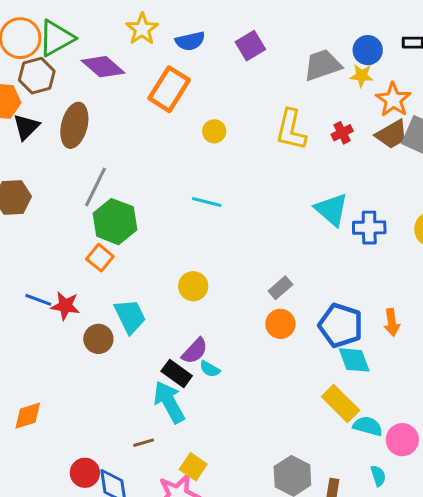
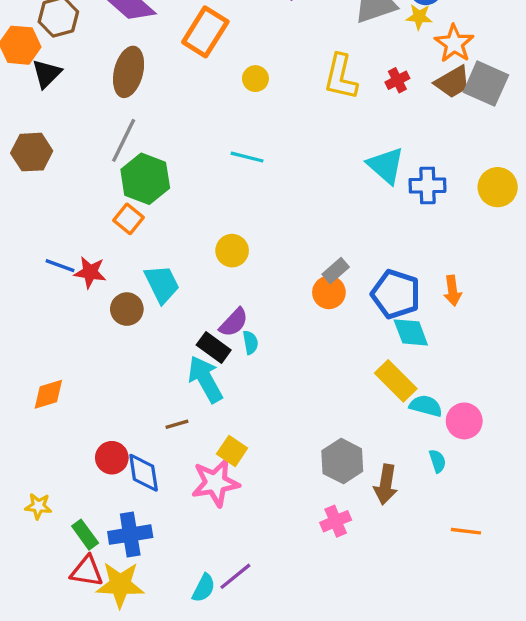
brown ellipse: (74, 125) -> (129, 72), moved
gray rectangle: (280, 288) -> (336, 271), moved
cyan semicircle: (210, 369) -> (250, 342), turned -130

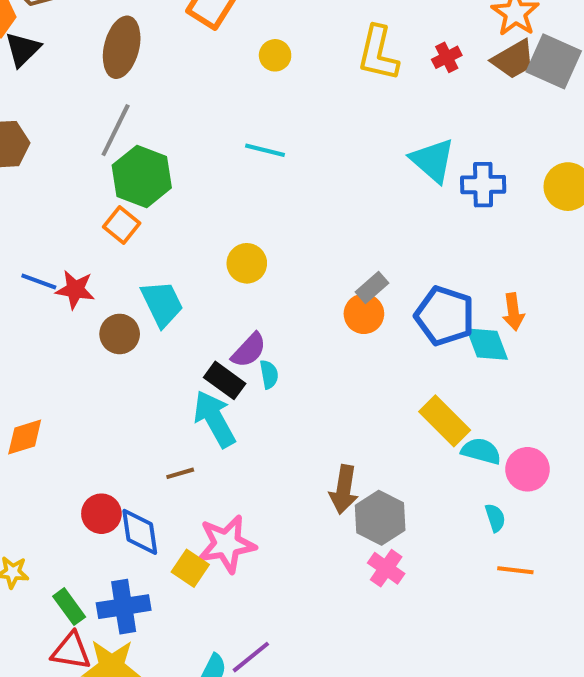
cyan diamond: (411, 332) -> (487, 344), moved
yellow square: (232, 451) -> (190, 568), moved
brown arrow: (386, 484) -> (344, 489), moved
pink cross: (336, 521) -> (386, 568), moved, turned -32
orange line: (466, 531) -> (515, 570), moved

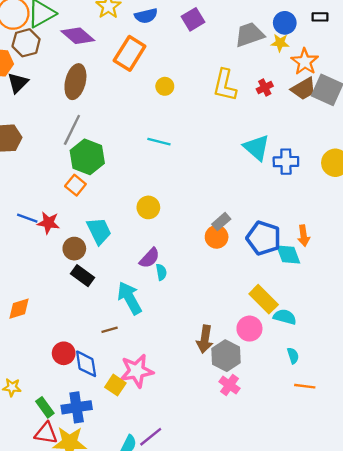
black rectangle: (225, 380) -> (82, 276), moved
pink circle: (527, 469) -> (249, 329), moved

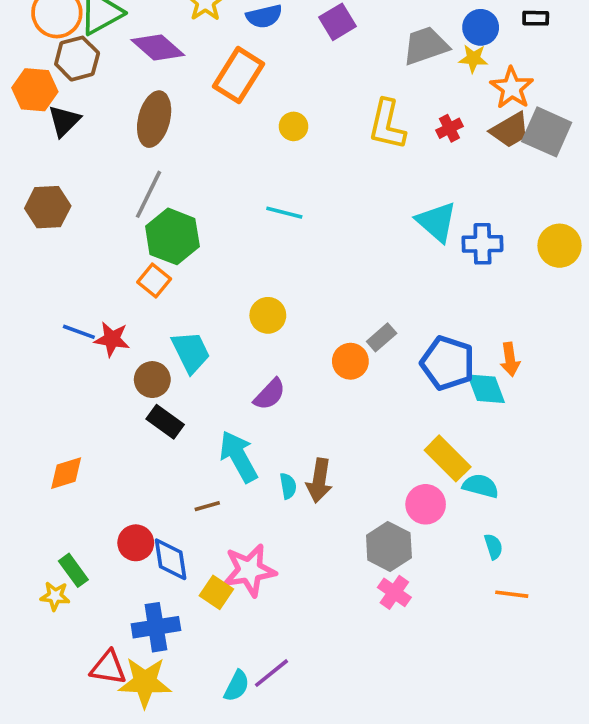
orange circle: (217, 237) -> (350, 361), moved
cyan semicircle: (161, 272) -> (288, 486), moved
brown arrow: (205, 339) -> (319, 480), moved
green rectangle: (45, 407) -> (73, 570), moved

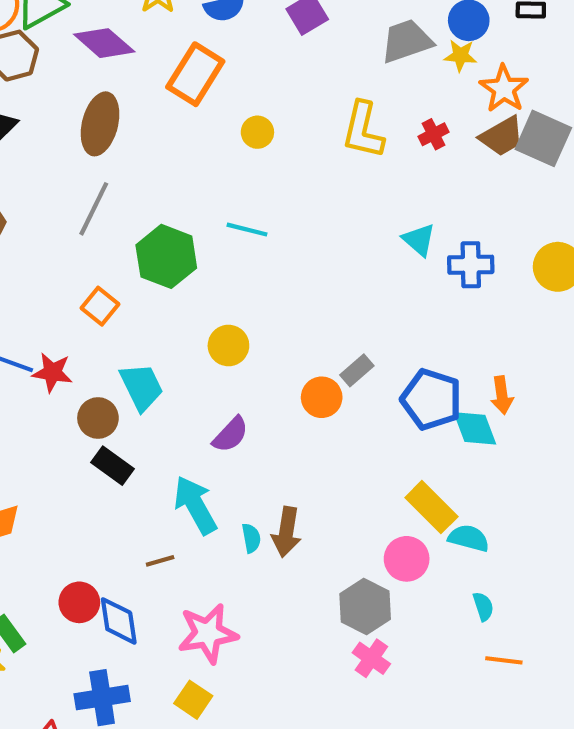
cyan triangle: (437, 222) -> (419, 240), size x0.7
green hexagon: (172, 236) -> (166, 256), moved
yellow square: (216, 592) -> (193, 700), moved

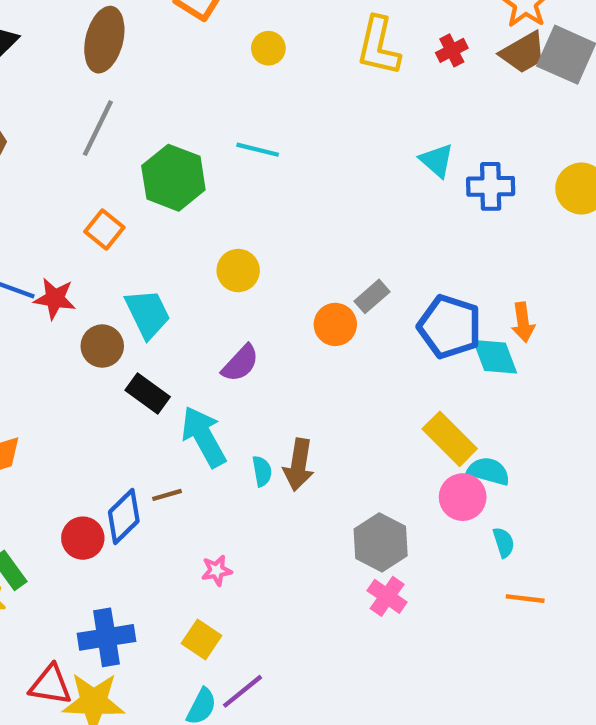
black rectangle: (112, 466) -> (148, 394), moved
pink circle: (407, 559) -> (463, 497), moved
blue diamond: (119, 621) -> (124, 517), moved, turned 54
pink star: (208, 633) -> (217, 570), size x0.5

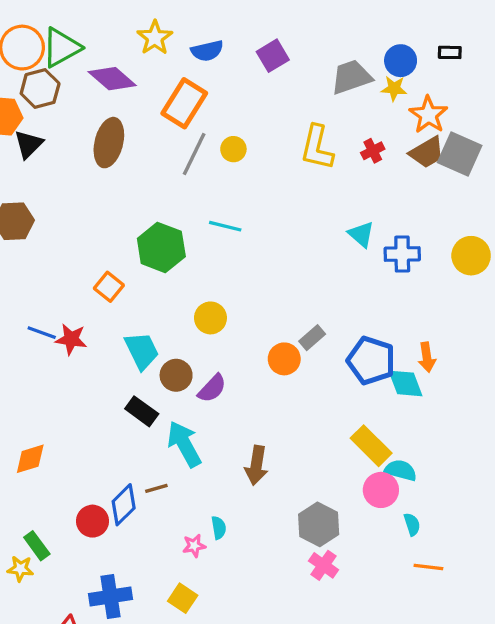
gray line: (98, 128) -> (194, 154), moved
brown circle: (102, 346) -> (176, 375), moved
cyan semicircle: (262, 471) -> (219, 528), moved

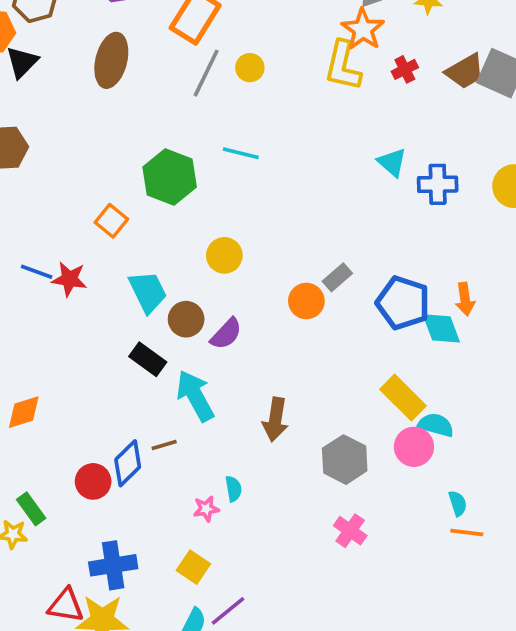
orange star: (428, 115) -> (363, 29), moved
gray hexagon: (319, 524) -> (345, 460), moved
cyan semicircle: (412, 524) -> (458, 503), moved

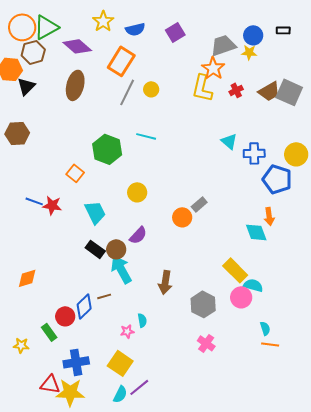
blue pentagon: (403, 303) -> (277, 179), moved
brown circle: (186, 319) -> (116, 249), moved
green rectangle: (31, 509) -> (49, 332), moved
yellow square: (193, 567) -> (120, 363), size x1.4

